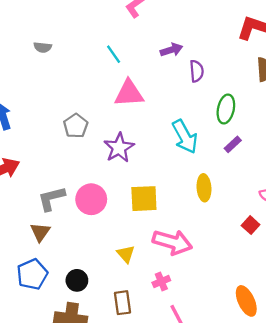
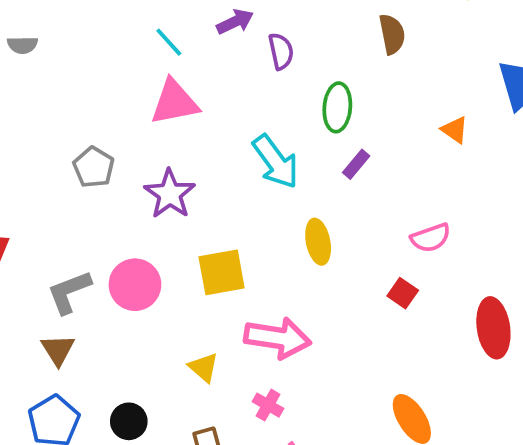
cyan line: (114, 54) -> (169, 42), moved
pink cross: (161, 281) -> (268, 405), turned -30

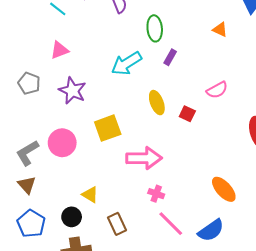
pink triangle: (174, 102) -> (59, 50), moved, size x0.7
cyan arrow: (276, 162) -> (126, 63), turned 104
red square: (403, 293) -> (187, 114), moved
yellow triangle: (204, 367) -> (90, 195), moved
pink cross: (268, 405) -> (156, 194), moved

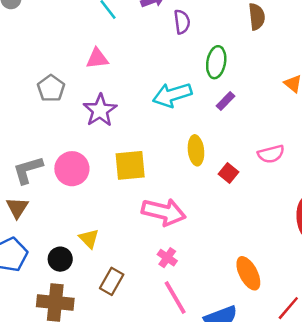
brown rectangle: (117, 224) -> (112, 281), turned 40

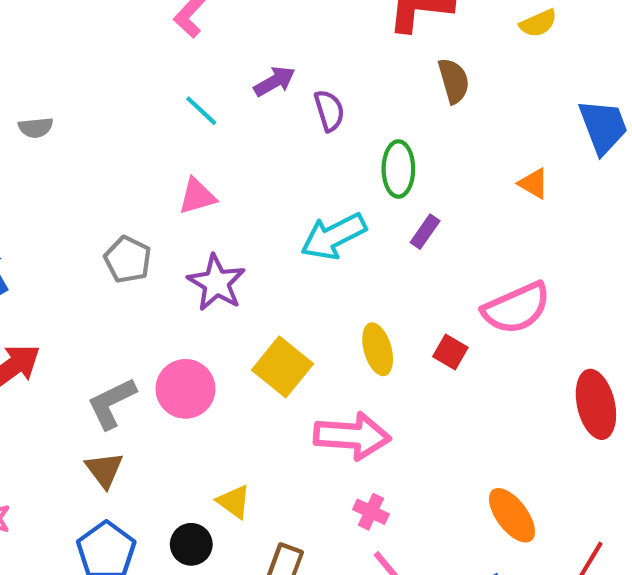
yellow ellipse: (196, 150) -> (378, 349), moved
pink semicircle: (271, 154) -> (516, 308), size x1.5
yellow square: (130, 165) -> (283, 367), turned -36

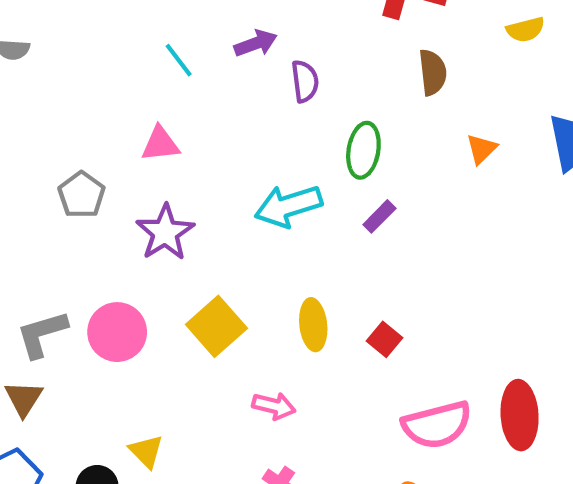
orange triangle: (534, 183) -> (482, 149), moved, turned 36
pink semicircle: (516, 308) -> (437, 425), moved
pink arrow: (352, 436) -> (274, 406), size x0.6

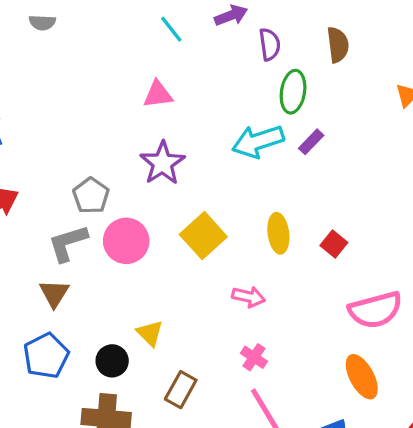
brown semicircle: (433, 72) -> (338, 45), moved
green ellipse: (363, 150) -> (293, 92), moved
gray pentagon: (81, 195) -> (91, 196), moved
purple rectangle: (379, 216) -> (311, 142), moved

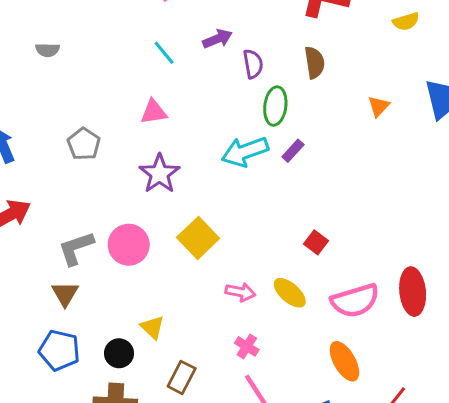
gray pentagon: (91, 196) -> (84, 144), moved
yellow ellipse: (278, 233) -> (290, 293), moved, turned -40
blue pentagon: (46, 356) -> (59, 350), turned -30

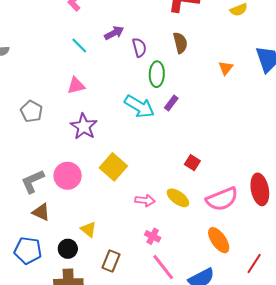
cyan arrow: (245, 152) -> (139, 106), turned -124
brown triangle: (65, 294) -> (41, 212), moved, turned -30

